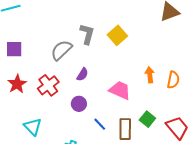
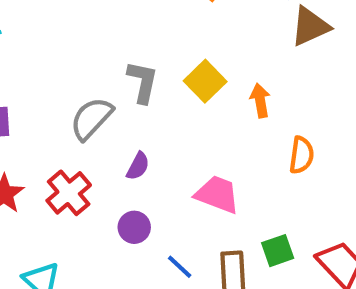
orange arrow: (150, 75) -> (260, 100), moved
orange semicircle: (173, 80) -> (301, 155), moved
green square: (147, 119) -> (278, 251), turned 35

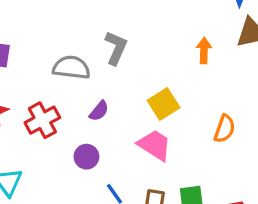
yellow square: (205, 81) -> (164, 104), moved
orange arrow: (260, 100) -> (204, 50), moved
gray semicircle: (91, 119) -> (71, 68), turned 42

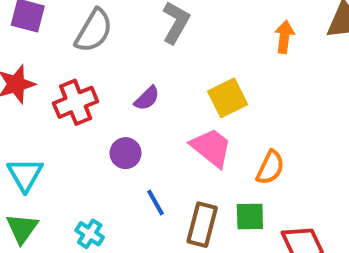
gray semicircle: (71, 68) -> (94, 31), moved, turned 108
orange semicircle: (225, 129) -> (270, 168), moved

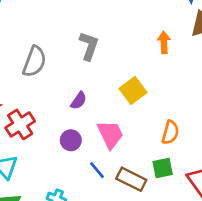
red cross: (76, 102) -> (20, 124), moved
pink trapezoid: (211, 147) -> (110, 134), moved, turned 36
brown rectangle: (202, 225) -> (131, 179), turned -68

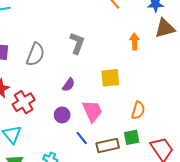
yellow square: (133, 91) -> (110, 78), turned 30
brown rectangle: (131, 179) -> (108, 145), turned -40

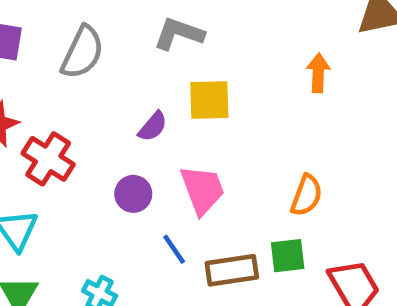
orange arrow: (134, 42) -> (318, 73), moved
gray L-shape: (77, 43) -> (179, 34), turned -95
yellow square: (110, 78) -> (209, 100), moved
red cross: (24, 102) -> (48, 159), turned -30

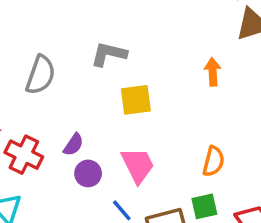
purple semicircle: (153, 127) -> (73, 145), moved

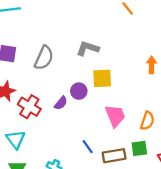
pink trapezoid: (138, 165) -> (115, 116), moved
purple circle: (88, 173) -> (79, 91), moved

